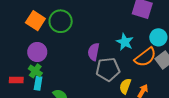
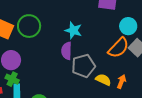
cyan star: (125, 42) -> (73, 30), moved
yellow semicircle: (125, 86) -> (103, 80), turned 105

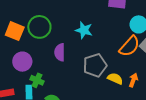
purple semicircle: (67, 51) -> (60, 52), moved
green cross: (12, 79) -> (37, 80), moved

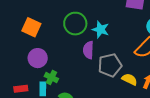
green circle: (39, 27) -> (75, 24), moved
purple semicircle: (60, 52) -> (88, 50), moved

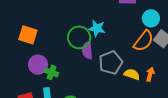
green circle: (75, 24) -> (79, 37), moved
green cross: (51, 78) -> (51, 72), moved

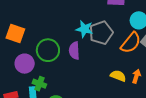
green circle: (79, 37) -> (48, 50), moved
gray pentagon: (111, 63) -> (101, 33), moved
green cross: (51, 72) -> (39, 84), moved

